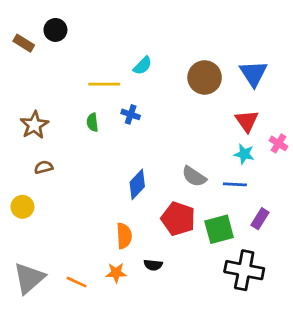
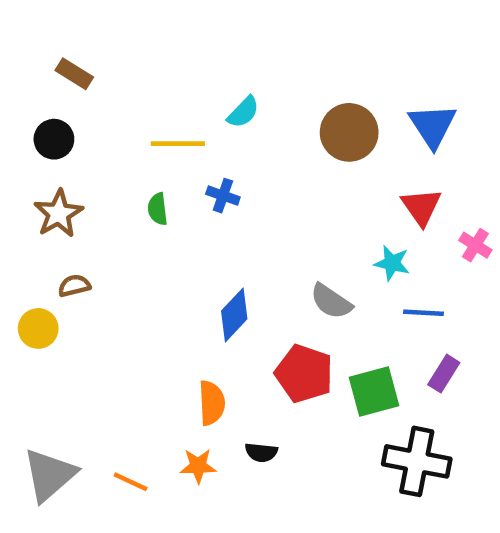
black circle: (55, 30) -> (54, 139), moved
brown rectangle: (24, 43) -> (74, 74), moved
cyan star: (244, 154) -> (392, 263), moved
blue line: (235, 184) -> (424, 313), moved
yellow circle: (22, 207) -> (38, 328), moved

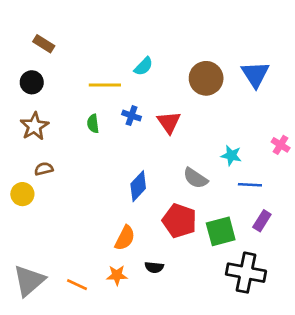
red triangle: (421, 207) -> (169, 122), moved
orange semicircle: (212, 403) -> (125, 238), turned 30

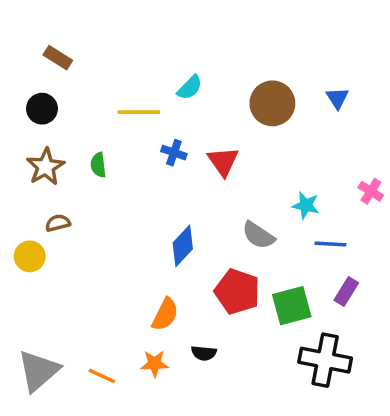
blue triangle: (255, 74) -> (337, 98), size x0.6
green semicircle: (93, 124) -> (98, 165), moved

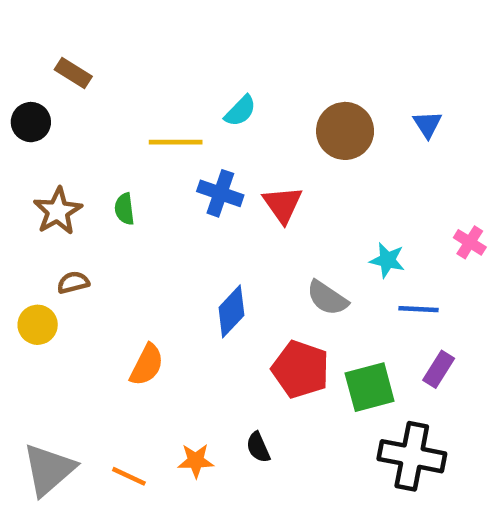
black circle: (42, 109) -> (31, 122), moved
blue cross: (174, 153) -> (220, 193), size x1.4
orange semicircle: (165, 314) -> (147, 365), moved
black semicircle: (204, 353) -> (258, 447), turned 60

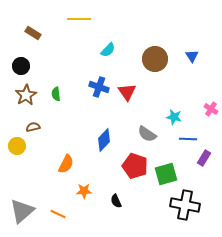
black circle: (31, 122) -> (21, 66), moved
yellow line: (176, 142) -> (79, 19), moved
purple rectangle: (439, 369) -> (204, 158), moved
orange star: (196, 461) -> (84, 191), moved

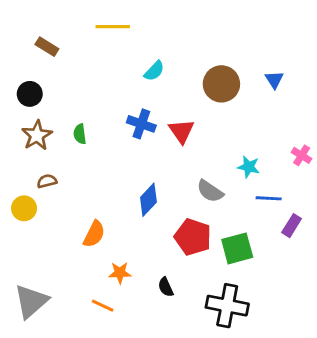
black cross: (185, 205) -> (227, 306), moved
orange line: (58, 214) -> (103, 306), moved

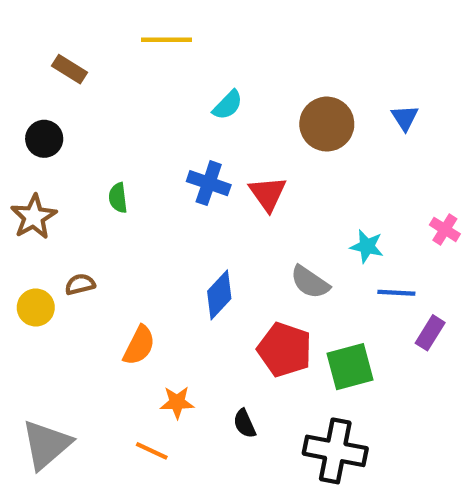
brown star: (37, 135) -> (34, 217), moved
brown semicircle: (47, 181) -> (80, 284), moved

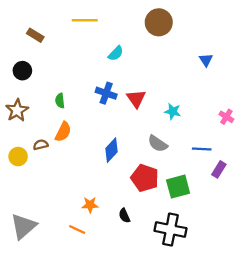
brown circle: (327, 124) -> (159, 22), moved
cyan star: (367, 246) -> (173, 111), moved
orange semicircle: (139, 345) -> (63, 132), moved

